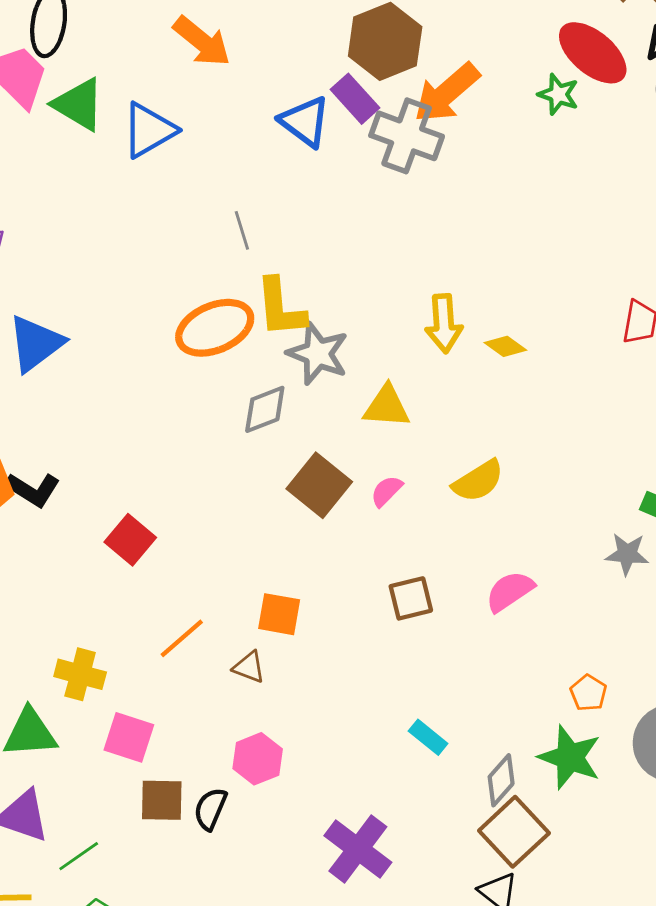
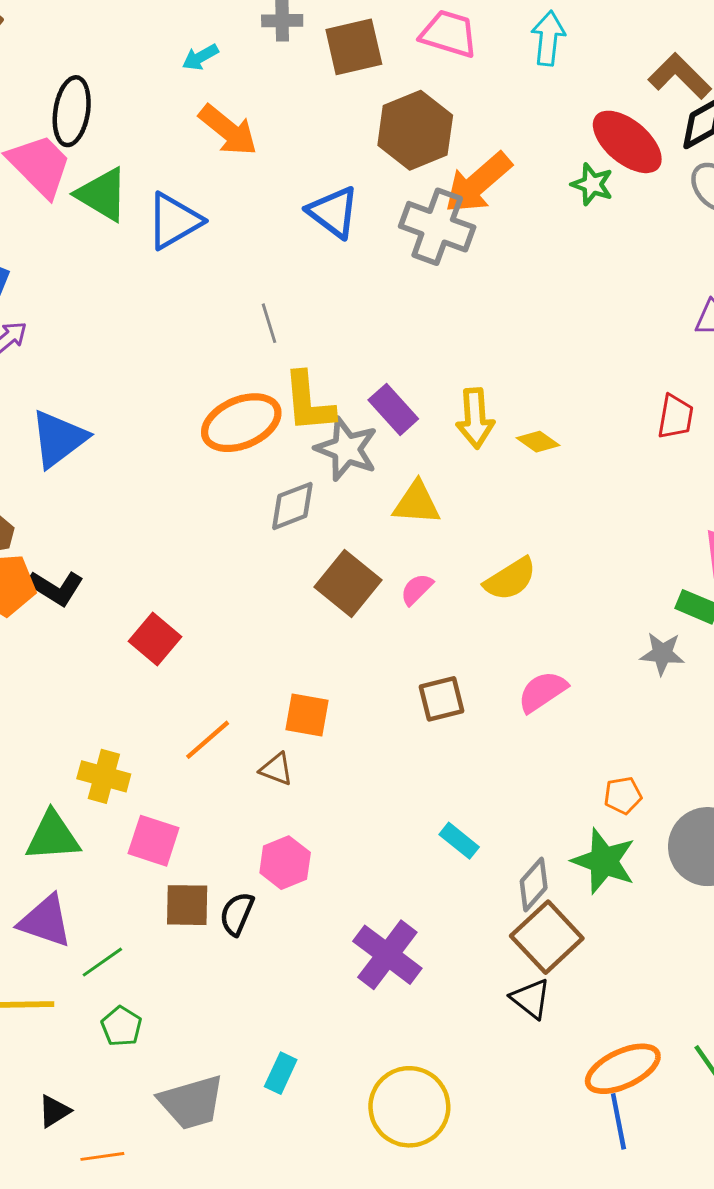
purple rectangle: (355, 99) -> (393, 409), moved
orange pentagon: (588, 693) -> (623, 795), turned 30

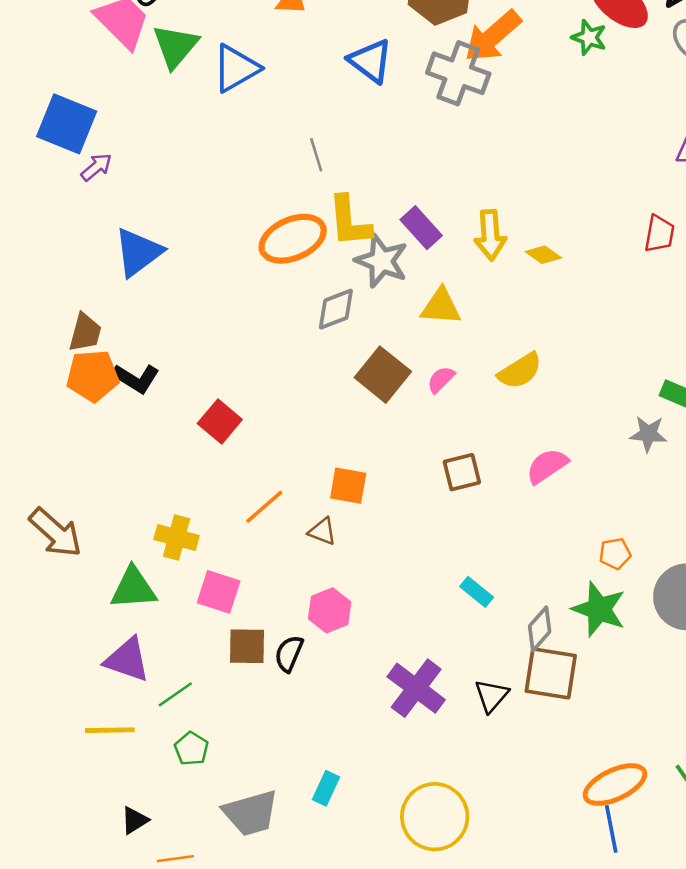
green triangle: (102, 195) -> (175, 46), turned 39
brown square: (547, 937) -> (551, 673), turned -38
black triangle: (531, 999) -> (491, 696), moved, turned 33

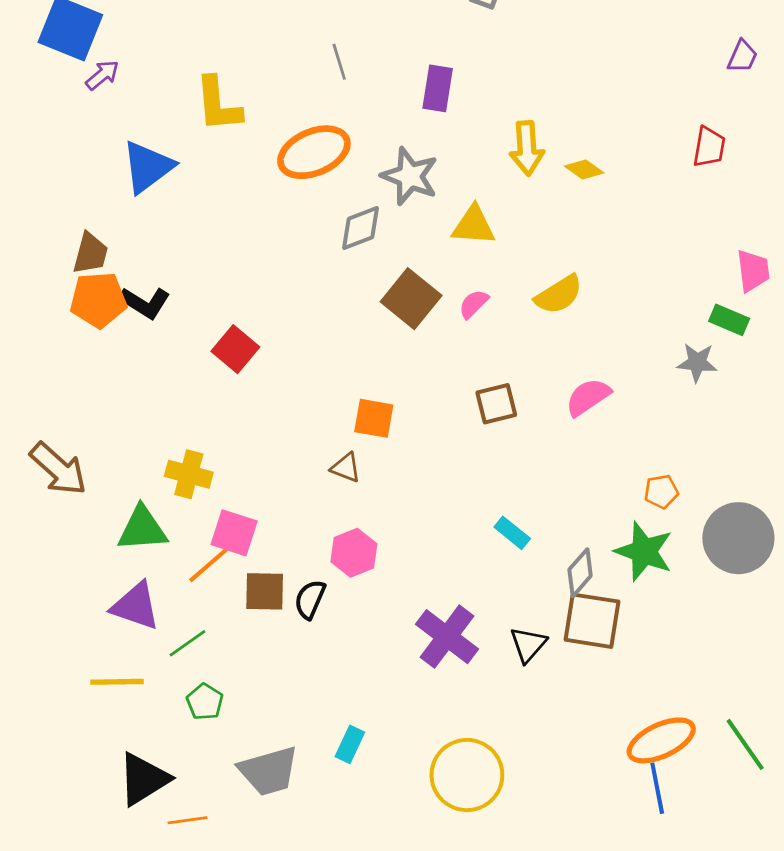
yellow L-shape: (349, 221) -> (218, 104), moved
purple rectangle: (421, 228) -> (438, 88), moved, turned 51
orange line: (264, 507) -> (209, 565), moved
black triangle: (135, 820) -> (144, 779), size x1.8

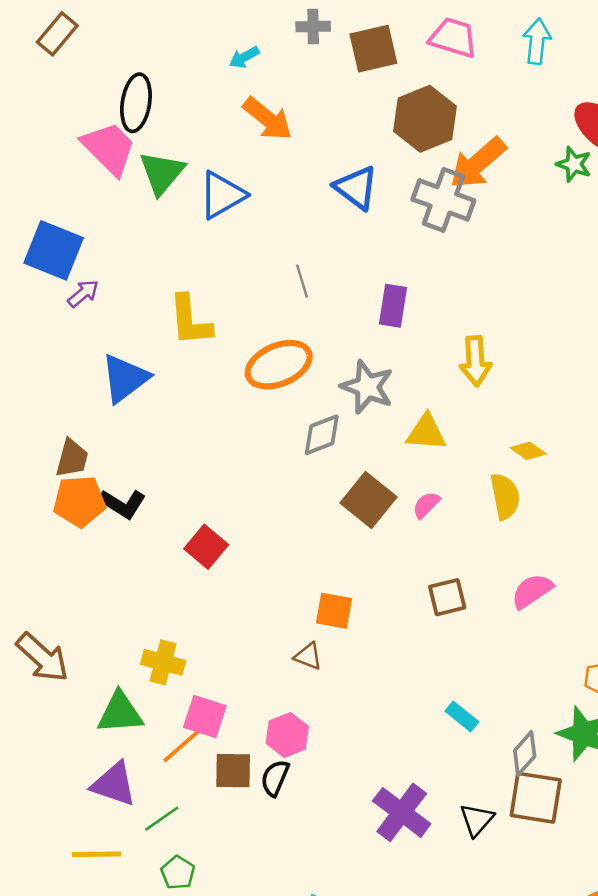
yellow diamond: (584, 170) -> (528, 451), moved
yellow semicircle: (559, 295) -> (505, 496), turned -69
pink hexagon: (354, 553) -> (287, 735), moved

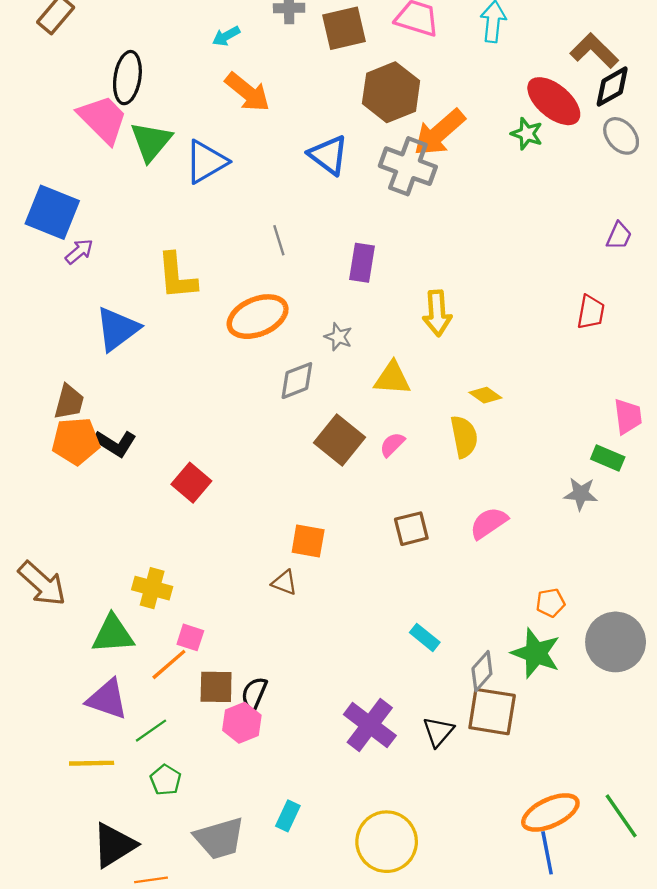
gray star: (367, 387) -> (338, 337), size x0.6
pink square: (205, 716) -> (190, 637), size x0.7
pink hexagon: (287, 735) -> (242, 723), moved

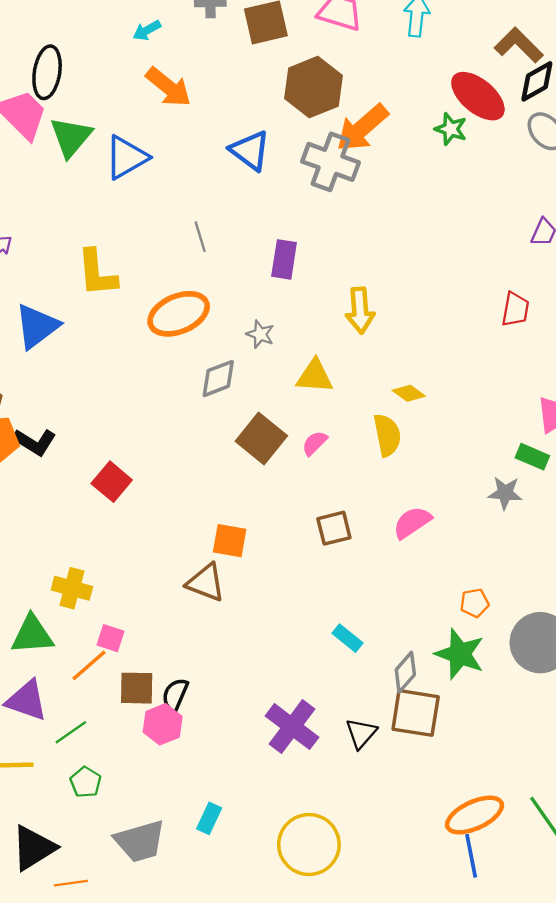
brown triangle: (285, 582) -> (206, 583), size x1.5

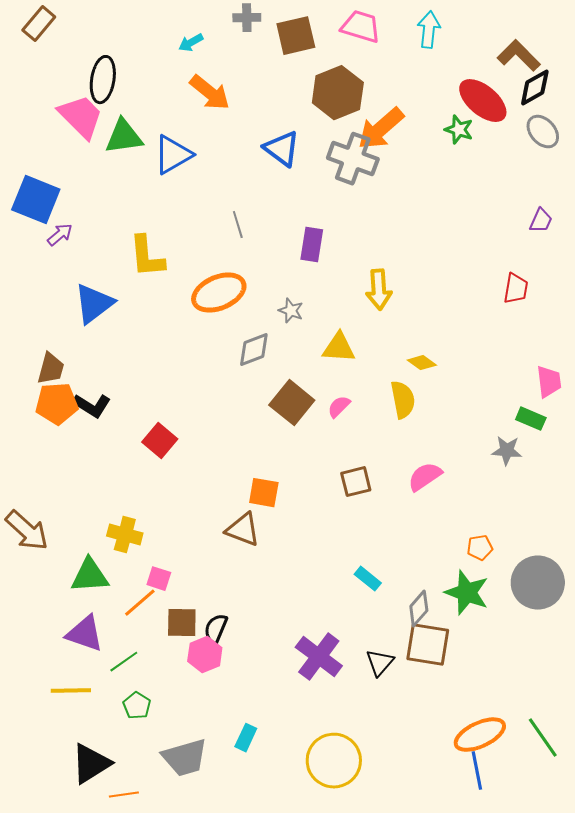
green triangle: (71, 137) -> (124, 137), turned 42

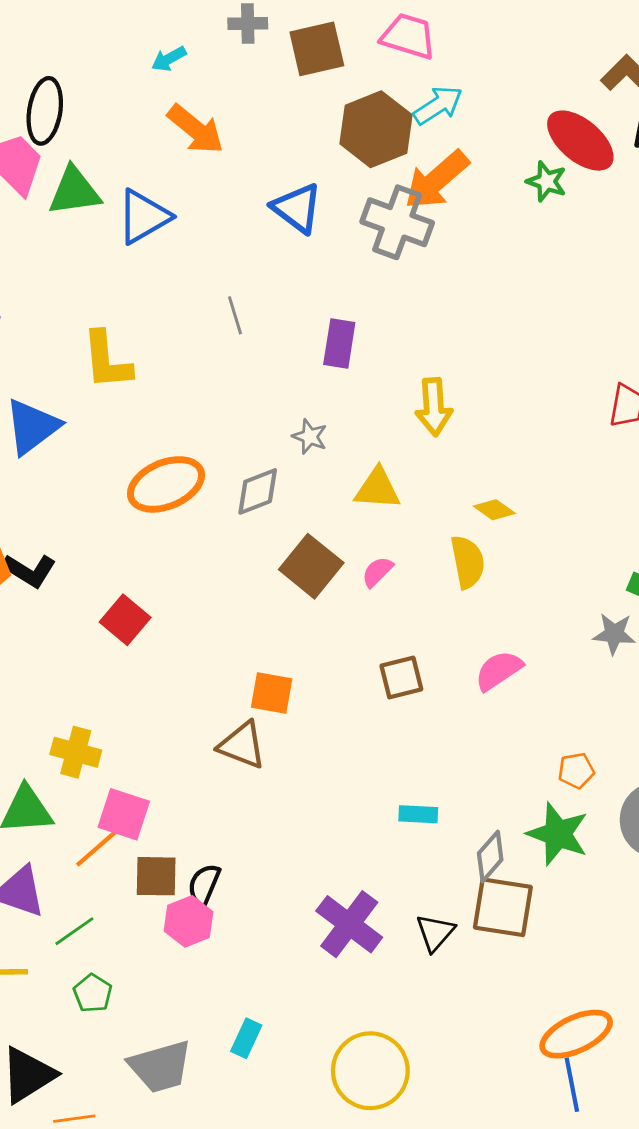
cyan arrow: (429, 30) -> (438, 105), moved, turned 51
orange ellipse: (219, 293) -> (166, 484), moved
pink square: (159, 579) -> (124, 814), size x1.5
cyan rectangle: (368, 579) -> (418, 814), turned -36

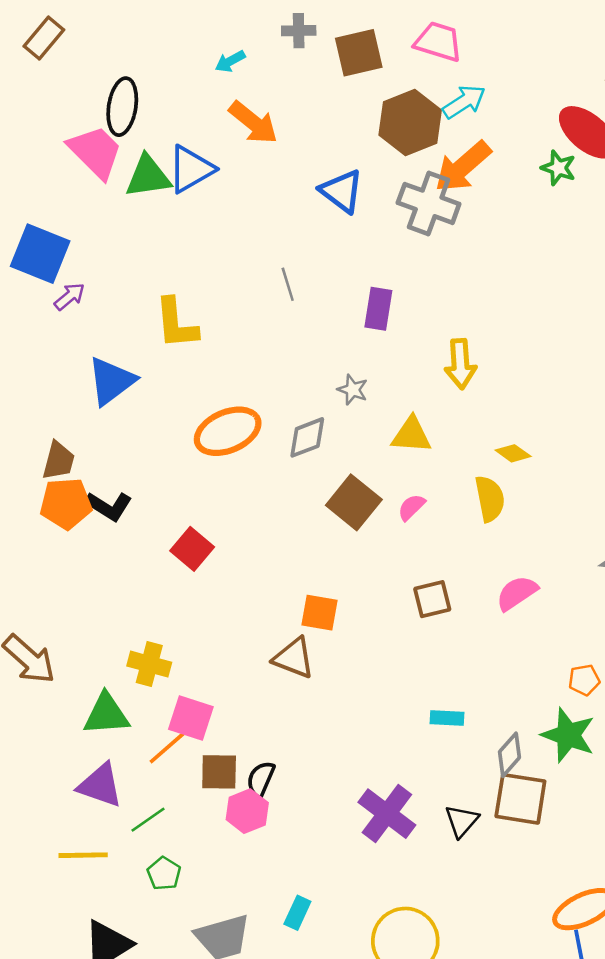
blue triangle: (143, 217) -> (191, 169), moved

